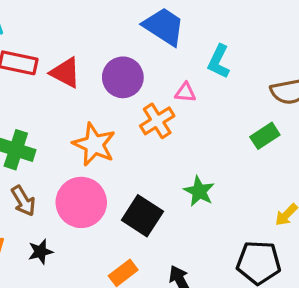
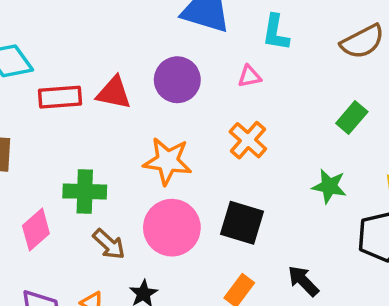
orange cross: (157, 121) -> (248, 140), moved
green rectangle: (265, 136) -> (352, 118), moved
green star: (199, 191) -> (329, 186), moved

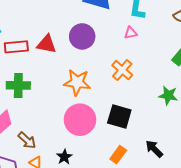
pink triangle: (249, 76) -> (131, 33), moved
green cross: (85, 191) -> (18, 85), moved
brown arrow: (109, 244) -> (27, 140), moved

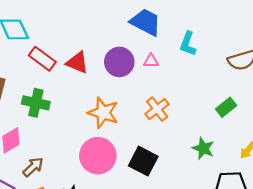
pink triangle: (131, 33) -> (151, 61), moved
red rectangle: (16, 47) -> (42, 59), turned 30
brown arrow: (27, 140) -> (33, 167), turned -96

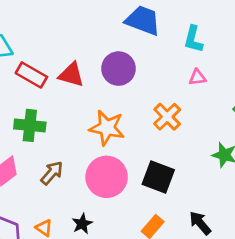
pink triangle: (151, 61) -> (197, 77), moved
brown arrow: (33, 167) -> (52, 173), moved

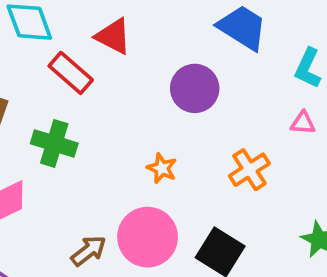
red triangle: (71, 75) -> (113, 36), moved
orange star: (107, 128) -> (162, 168), size x0.6
brown arrow: (52, 173) -> (89, 251), moved

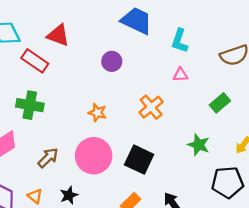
purple circle: (195, 88) -> (112, 61), size x0.7
brown arrow: (89, 251) -> (48, 158), moved

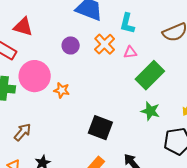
green rectangle: (220, 103) -> (150, 75), moved, size x1.6
orange cross: (151, 107) -> (105, 44), moved
pink circle: (94, 156) -> (35, 76), moved

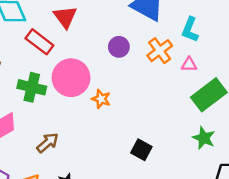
red triangle: (23, 27) -> (65, 17), turned 30
black square: (100, 128) -> (141, 150), size x0.7

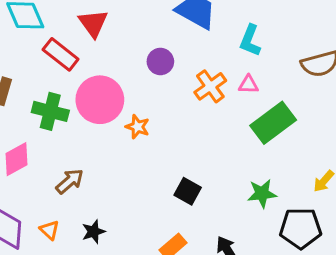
orange cross: (160, 51) -> (210, 86), moved
green star: (204, 138) -> (262, 193), moved, turned -30

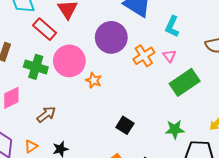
purple circle: (160, 61) -> (111, 37), size x1.8
pink triangle: (248, 85) -> (169, 56), turned 48
orange triangle: (49, 230) -> (31, 146), turned 40

